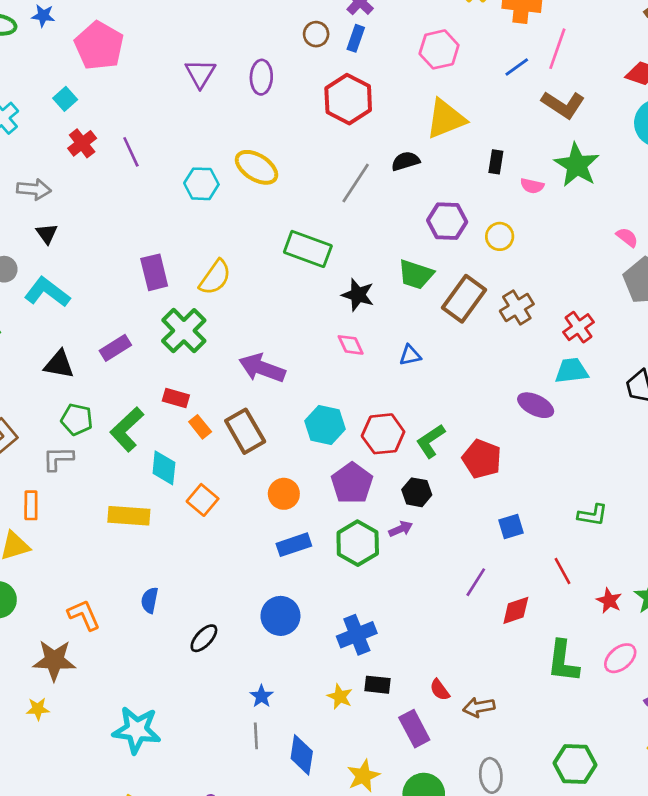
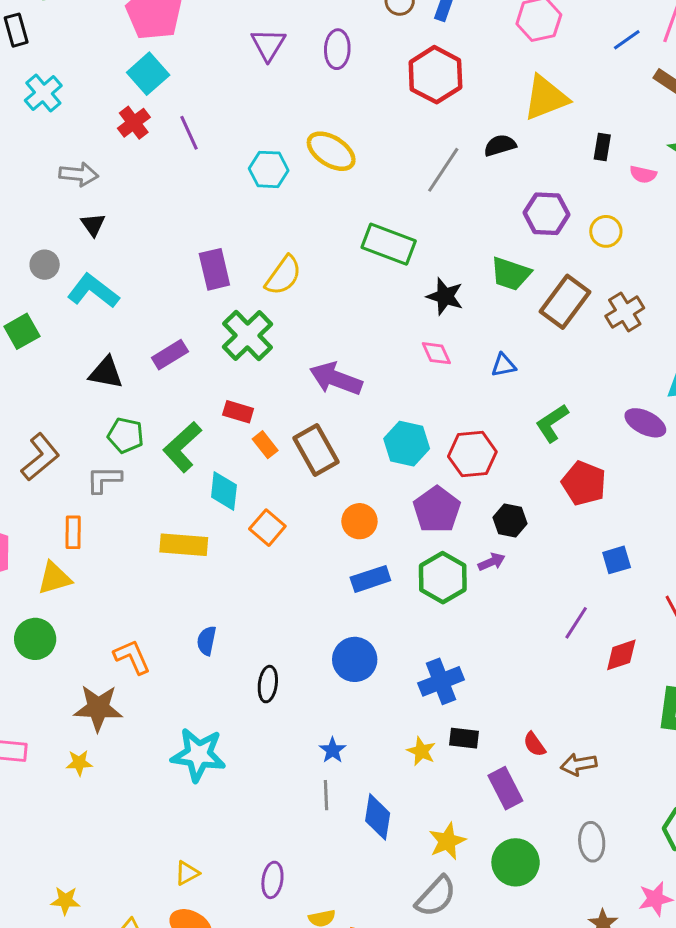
cyan square: (65, 99) -> (148, 74), moved, size x1.5
green L-shape: (431, 441) -> (552, 423), moved
black ellipse: (204, 638) -> (268, 684), turned -36
cyan star: (137, 730) -> (198, 755), moved

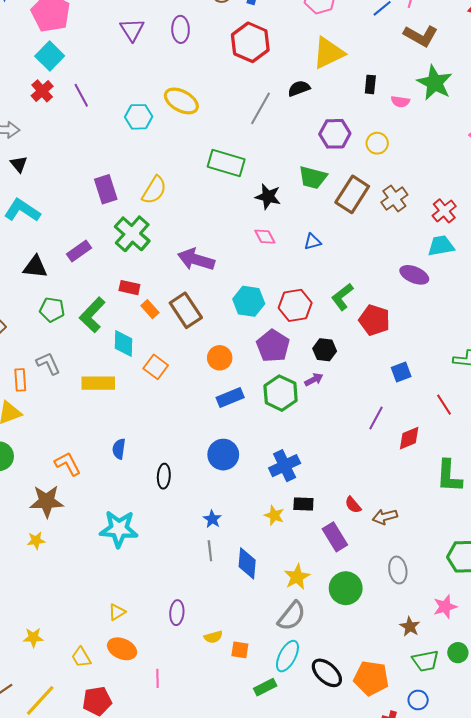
green L-shape: (552, 423) -> (342, 297), moved
gray L-shape: (104, 480) -> (48, 363), moved, turned 70

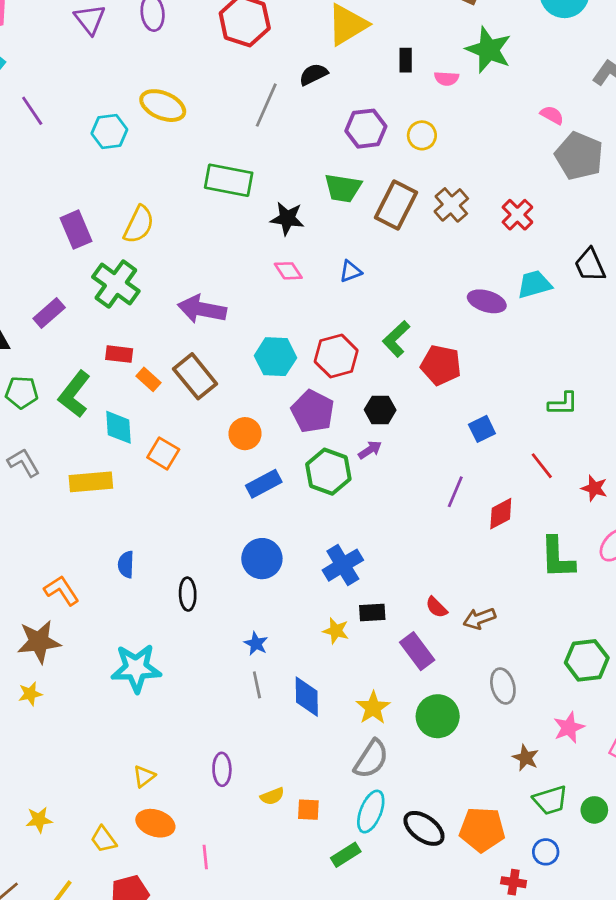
cyan trapezoid: (441, 246) -> (534, 284), moved
green circle: (458, 653) -> (594, 810), moved

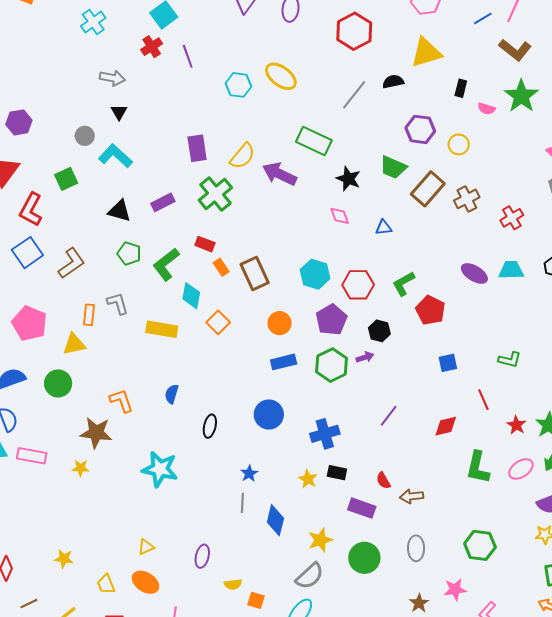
purple arrow: (202, 309) -> (279, 174), moved
purple line: (455, 492) -> (389, 416), moved
purple rectangle: (417, 651) -> (362, 508), turned -48

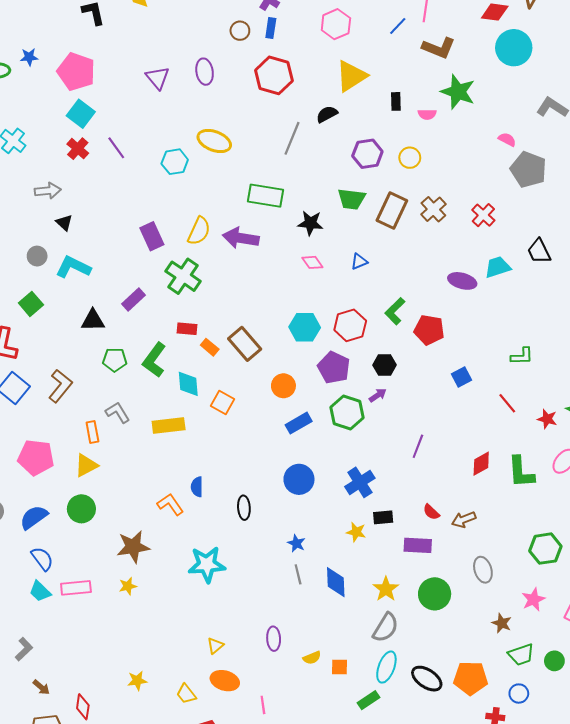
orange L-shape: (121, 401) -> (170, 504), moved
red diamond: (446, 426) -> (481, 464), moved

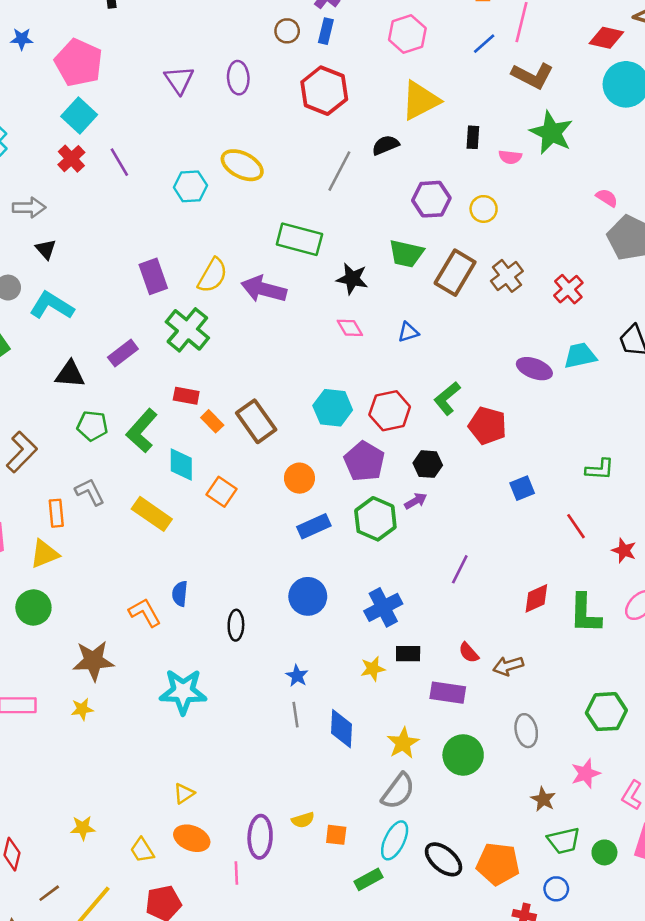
yellow rectangle: (169, 425) -> (152, 514), turned 36
yellow star: (356, 532) -> (373, 669), turned -30
purple ellipse: (274, 639) -> (260, 837), moved, size x1.4

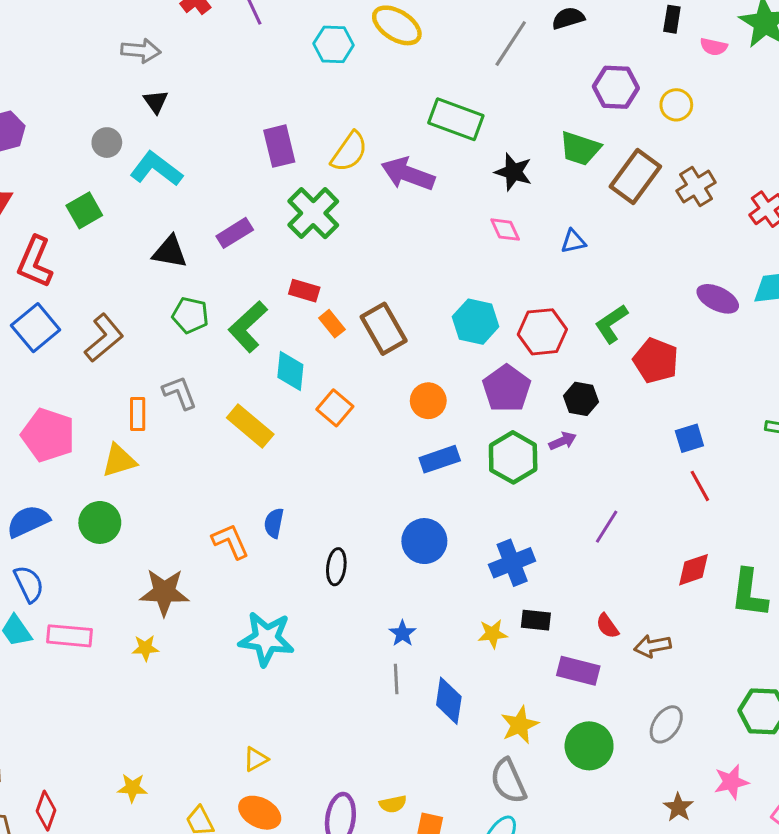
red line: (576, 526) -> (700, 486), moved
gray ellipse: (526, 731) -> (666, 724), turned 40
gray semicircle: (398, 791) -> (508, 781), turned 114

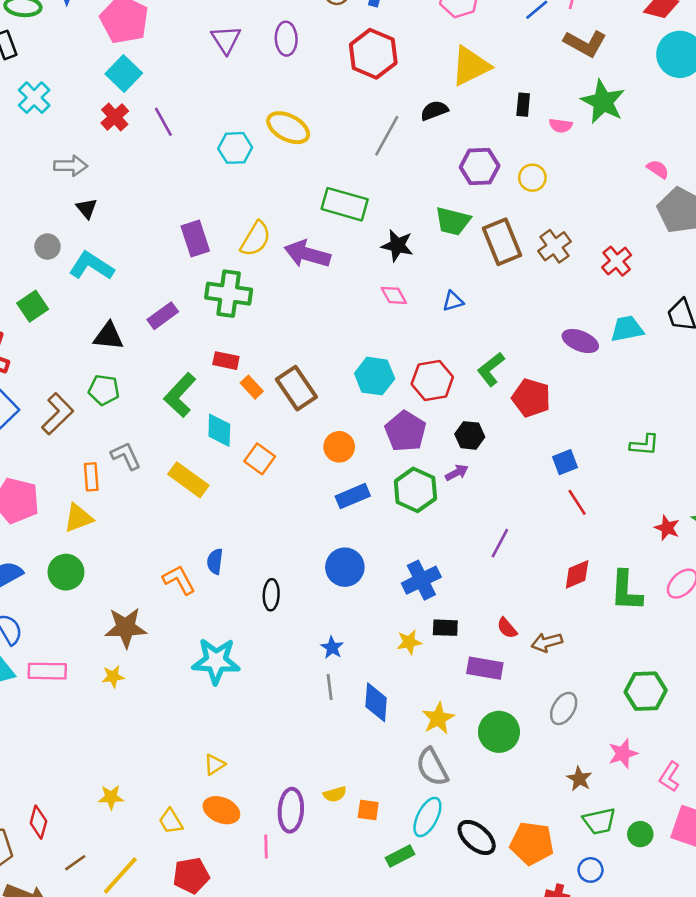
brown rectangle: (635, 177) -> (502, 242), turned -54
green cross: (313, 213) -> (229, 294), turned -33
green pentagon: (190, 315) -> (104, 390), moved

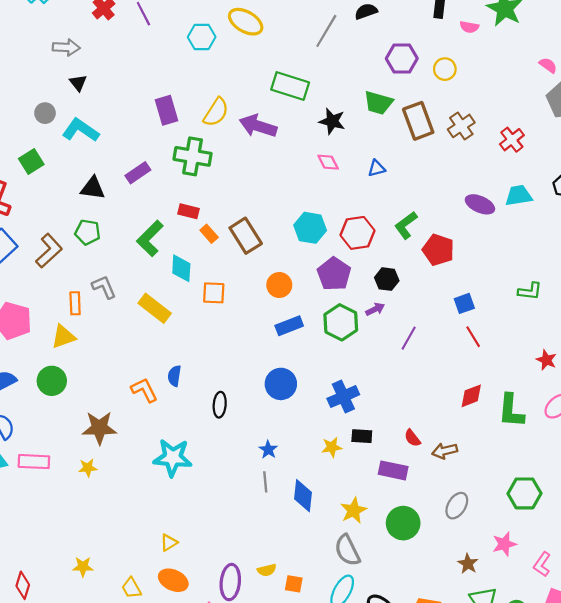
orange square: (260, 459) -> (214, 293), turned -35
purple line: (500, 543) -> (409, 338), moved

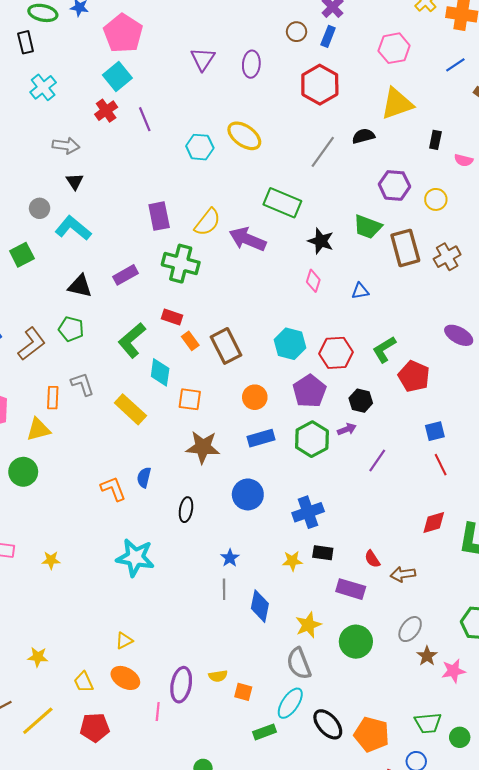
pink diamond: (328, 162) -> (313, 281), turned 40
brown star: (99, 428) -> (203, 447), moved
brown star: (468, 564) -> (427, 656), moved

